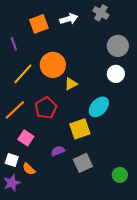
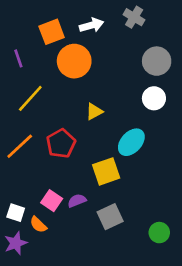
orange circle: (53, 65) -> (74, 61), moved
pink square: (26, 138) -> (52, 201), moved

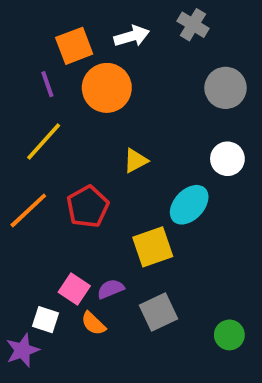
purple line: (18, 58) -> (47, 84), moved
white circle: (154, 98) -> (227, 159), moved
white square: (16, 213) -> (46, 320), moved
orange semicircle: (38, 225) -> (93, 323), moved

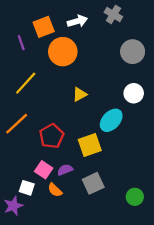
purple line: (47, 84) -> (21, 43), moved
red pentagon: (88, 207) -> (52, 136), moved

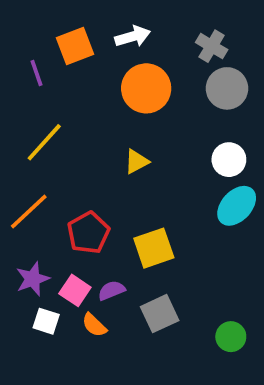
gray cross: (113, 14) -> (212, 46), moved
orange circle: (63, 52) -> (146, 88), moved
cyan ellipse: (111, 120) -> (237, 206), moved
purple star: (13, 206) -> (33, 279), moved

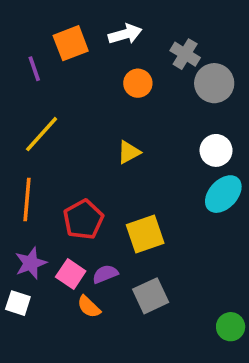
gray cross: (212, 46) -> (185, 54), moved
orange circle: (146, 88) -> (138, 83), size x0.6
orange line: (29, 212) -> (27, 199), turned -42
white square: (46, 321) -> (18, 303), moved
green circle: (231, 337) -> (231, 327), moved

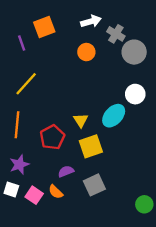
white arrow: (125, 34) -> (91, 21), moved
yellow triangle: (129, 152) -> (81, 120), moved, turned -35
cyan ellipse: (223, 194) -> (114, 116), moved
pink square: (71, 274) -> (34, 195), moved

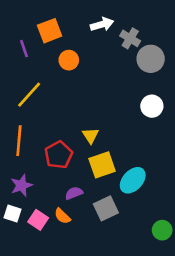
orange circle: (86, 52) -> (69, 60), moved
cyan ellipse: (114, 116) -> (133, 180), moved

